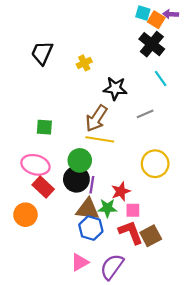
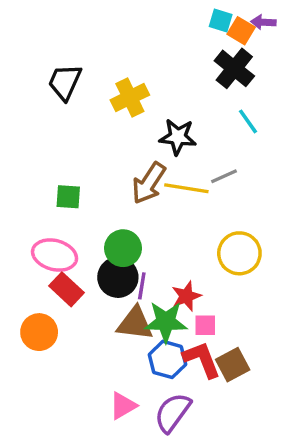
yellow cross: (84, 63) -> (130, 97), size x1.5
yellow line: (100, 139) -> (186, 188), moved
green star: (107, 208) -> (166, 322), size x1.4
blue hexagon: (91, 228) -> (168, 359), moved

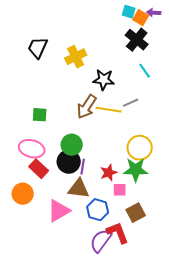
green star: (166, 322) -> (136, 170), moved
red L-shape: (202, 359) -> (118, 233), moved
pink triangle: (123, 406) -> (59, 211), moved, size x1.4

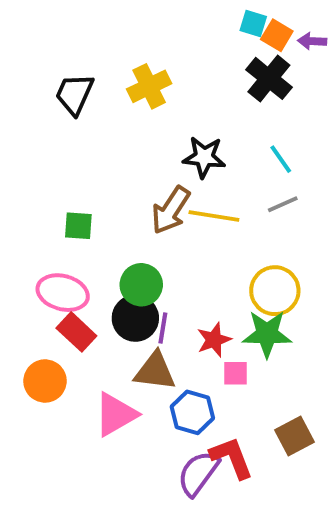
purple arrow: (154, 13) -> (312, 41), moved
yellow cross: (76, 57) -> (149, 86), moved
cyan line: (145, 71) -> (281, 159), moved
gray line: (131, 103) -> (283, 204), moved
brown square: (136, 213) -> (294, 436), moved

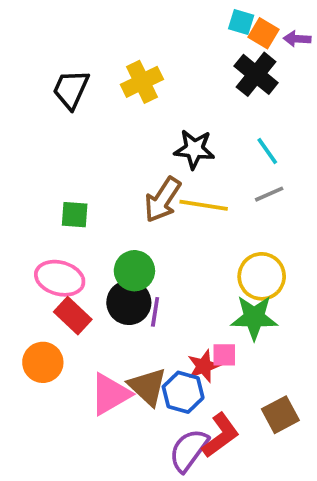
red star: (214, 340) -> (204, 366), moved
brown triangle: (155, 371) -> (148, 387), moved, turned 36
red L-shape: (232, 458) -> (220, 435), turned 75

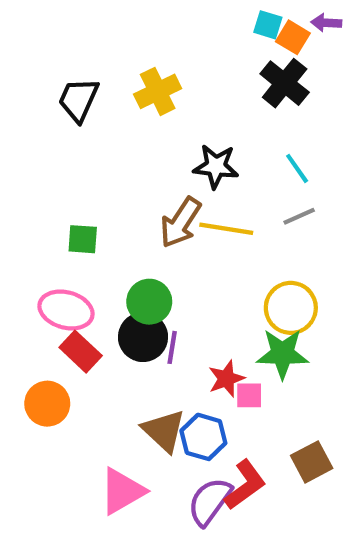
purple arrow: (297, 39) -> (326, 23), moved
red star: (204, 366) -> (226, 379), moved
pink triangle: (110, 394) -> (122, 491), moved

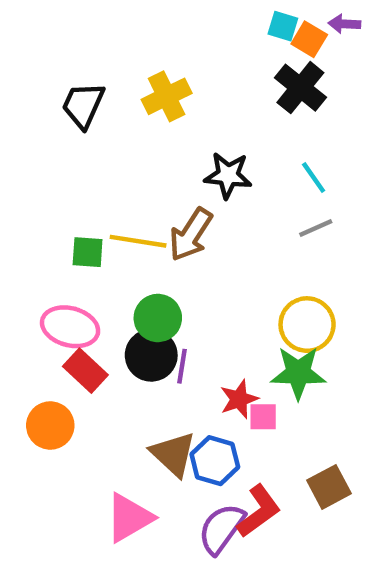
yellow line: (226, 229) -> (138, 241), moved

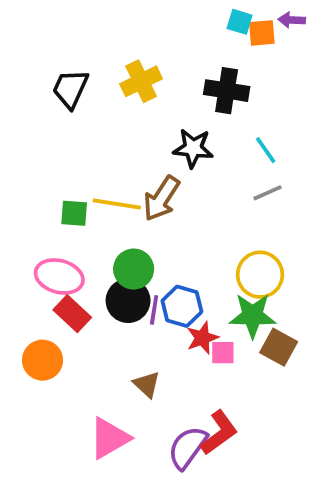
orange square: (309, 39) -> (262, 33), turned -36
black cross: (300, 88) -> (227, 91), moved, turned -30
brown triangle: (173, 454) -> (147, 384), size x0.7
blue hexagon: (215, 461) -> (182, 306), moved
brown square: (329, 487) -> (279, 347), moved, turned -33

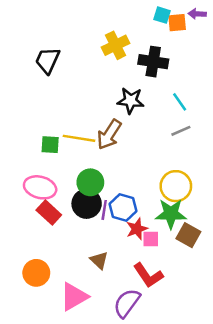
yellow cross: (141, 81) -> (115, 45), moved
orange circle: (43, 360) -> (36, 273), moved
red L-shape: (219, 433) -> (148, 275), moved, turned 92

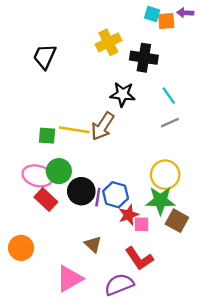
green circle: (90, 182) -> (59, 171), moved
orange circle: (36, 273) -> (21, 248), moved
purple semicircle: (127, 303) -> (119, 284), turned 32

